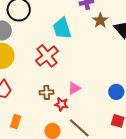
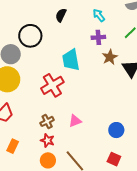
brown cross: (47, 92) -> (47, 121), turned -32
red star: (62, 104) -> (47, 140), moved

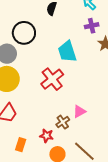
brown cross: (47, 121) -> (63, 122), moved
red star: (47, 140) -> (47, 136), moved

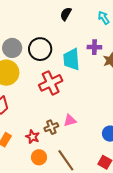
purple cross: (92, 26) -> (94, 47), moved
black circle: (24, 33) -> (40, 49), moved

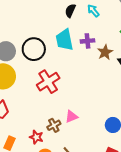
black semicircle: (66, 14) -> (70, 11), moved
cyan trapezoid: (71, 59) -> (64, 40), moved

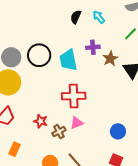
cyan trapezoid: (64, 40) -> (68, 60), moved
red cross: (48, 82) -> (74, 96), moved, turned 30
red star: (36, 137) -> (41, 121), moved

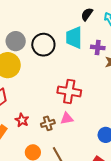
cyan trapezoid: (68, 60) -> (74, 38), moved
red star: (41, 121) -> (22, 120), moved

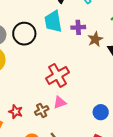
red cross: (69, 91) -> (57, 75), turned -30

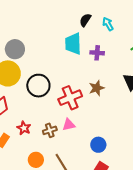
black circle: (24, 34) -> (38, 86), moved
brown star: (95, 39) -> (97, 88), moved
blue circle: (101, 112) -> (98, 145), moved

